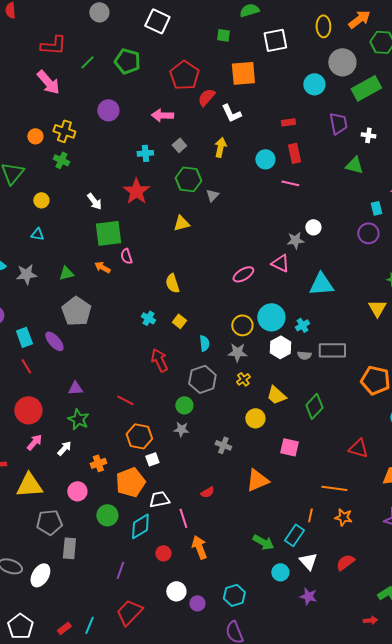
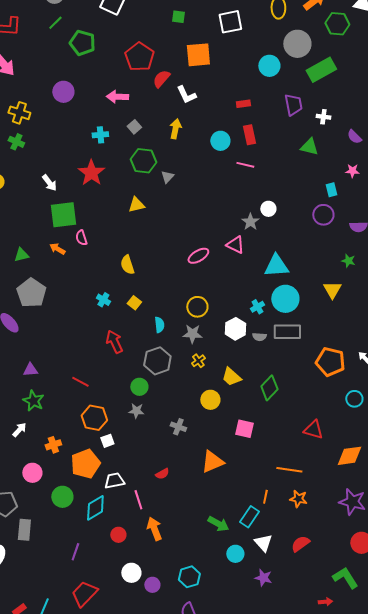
green line: (87, 62) -> (55, 23), moved
gray star: (295, 240) -> (250, 222), turned -30
cyan circle: (271, 317) -> (285, 299), moved

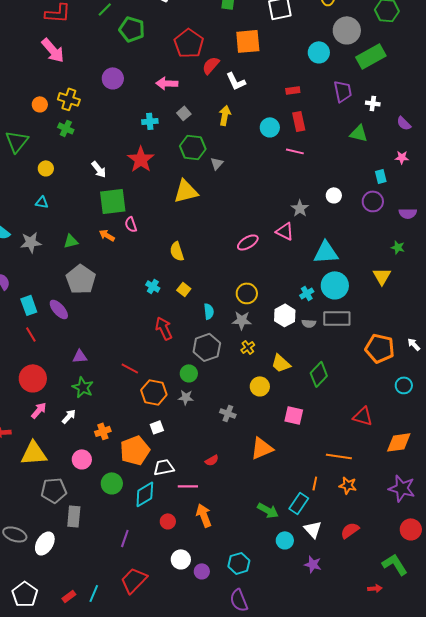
yellow triangle: (136, 205) -> (186, 191), size x1.5
white circle: (268, 209) -> (334, 195), moved
orange hexagon: (94, 418) -> (154, 392), moved
pink line: (138, 500) -> (188, 486), turned -72

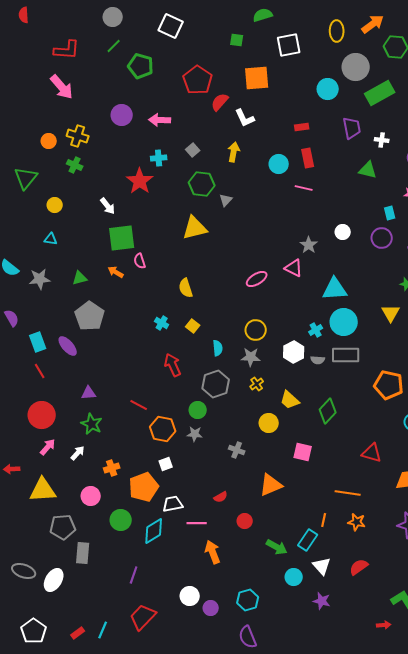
pink arrow: (167, 83) -> (160, 120), moved
red star: (141, 159) -> (140, 181), moved
red circle: (168, 521) -> (245, 521), moved

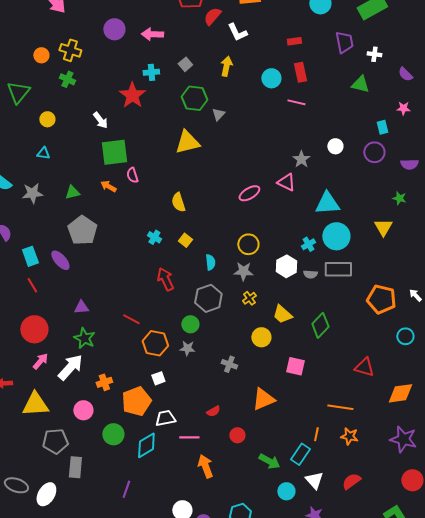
white arrow: (78, 453) -> (70, 367), size x1.8

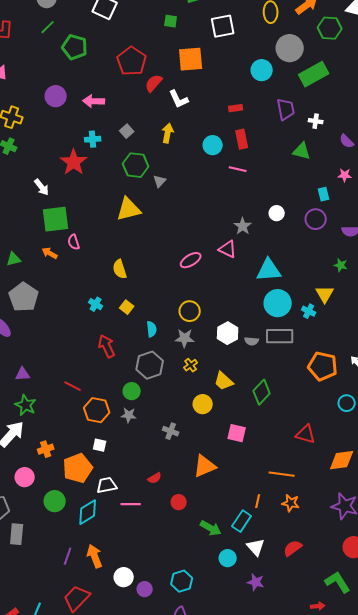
cyan cross: (308, 244) -> (309, 311), moved, turned -32
white square: (158, 378) -> (100, 445), turned 32
orange arrow: (205, 466) -> (95, 556), moved

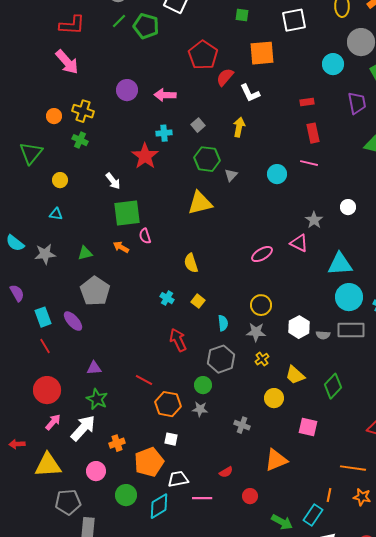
green pentagon: (75, 47) -> (146, 26), moved
cyan circle: (213, 145) -> (277, 174), moved

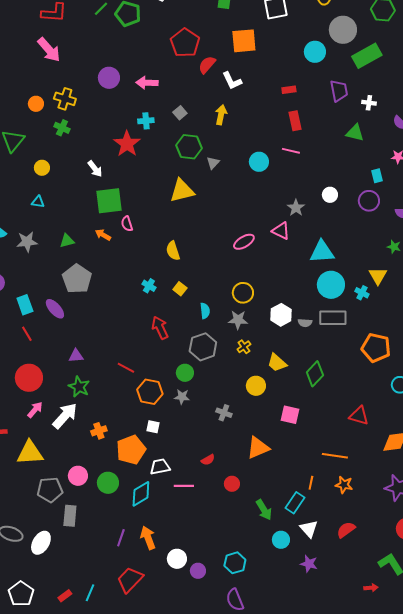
pink circle: (96, 471) -> (78, 476), moved
green arrow: (282, 522) -> (264, 510), turned 30

